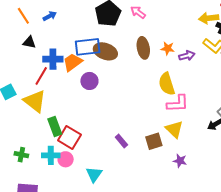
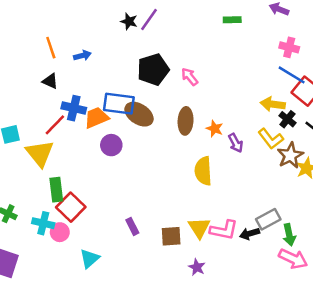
purple arrow: (187, 56) -> (236, 143), turned 63
pink L-shape: (178, 104) -> (224, 230), moved

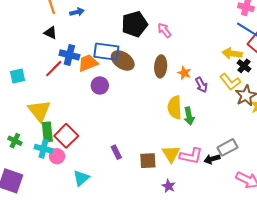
yellow triangle: (40, 153) -> (39, 111), moved
green rectangle: (56, 190) -> (47, 132), moved
green arrow: (289, 235) -> (189, 116), moved

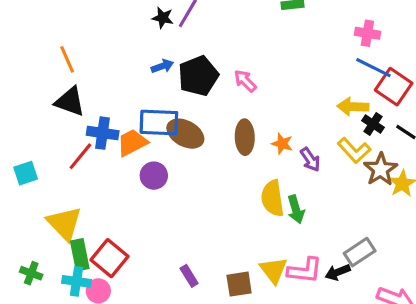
blue arrow: (77, 12) -> (162, 66), moved
black triangle: (50, 33) -> (70, 102), size x1.5

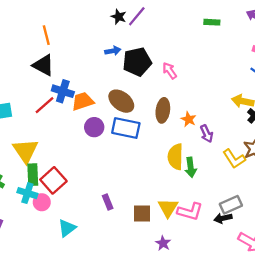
blue rectangle: (159, 122) -> (126, 128), moved
yellow L-shape: (354, 150) -> (234, 159), moved
black arrow: (338, 272) -> (223, 218), moved

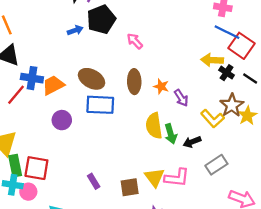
black pentagon: (137, 62) -> (101, 19), moved
purple circle: (94, 127) -> (62, 120), moved
red square: (53, 180) -> (36, 168), turned -30
black arrow: (223, 218) -> (192, 142), moved

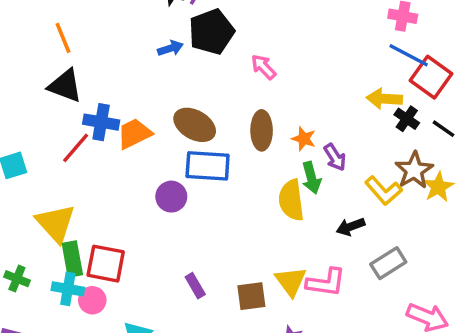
purple circle: (62, 120) -> (171, 197), moved
green arrow: (171, 134) -> (311, 178), moved

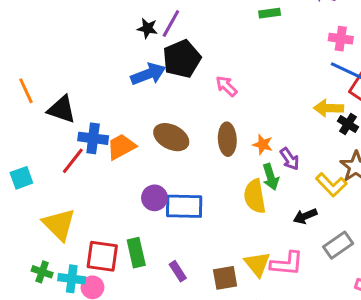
orange line: (63, 38) -> (26, 91), moved
blue arrow: (170, 48) -> (148, 74), size x1.6
blue rectangle: (208, 166) -> (184, 206), moved
green rectangle: (72, 259) -> (136, 253), moved
green cross: (17, 279) -> (42, 272), moved

